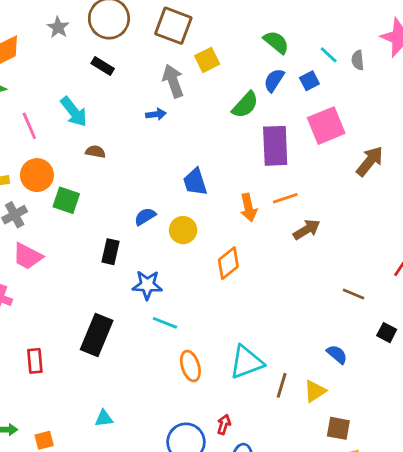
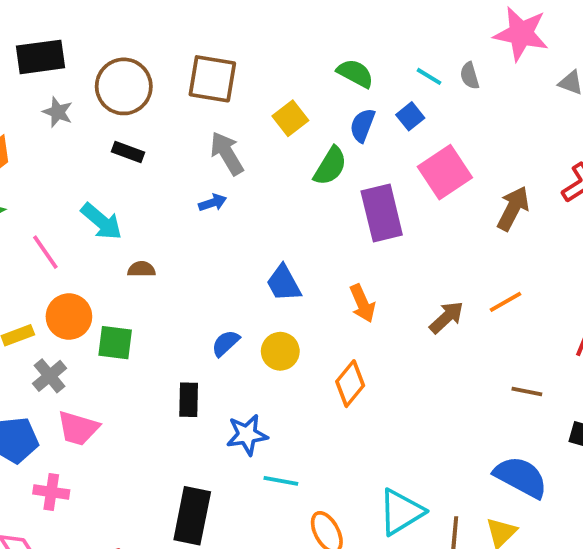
yellow square: (207, 60) -> (290, 118), moved
orange line: (285, 198) -> (506, 302), moved
blue semicircle: (337, 354) -> (521, 477), size x1.8

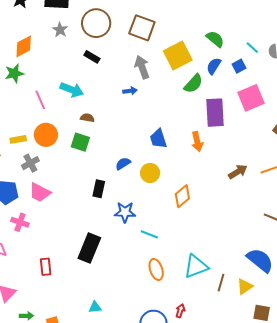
yellow square: (290, 118) -> (178, 55), size x1.6
cyan arrow: (102, 221) -> (72, 90), turned -30
orange arrow: (362, 303) -> (197, 142), moved
green square: (115, 343) -> (80, 142), moved
cyan line: (281, 481) -> (149, 234), moved

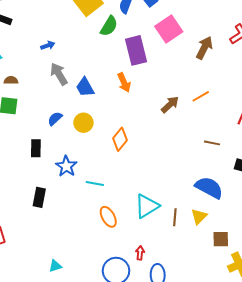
gray arrow: (142, 67) -> (59, 74), moved
blue star: (125, 212) -> (66, 166), turned -30
black rectangle: (89, 248) -> (39, 197), moved, size x0.7

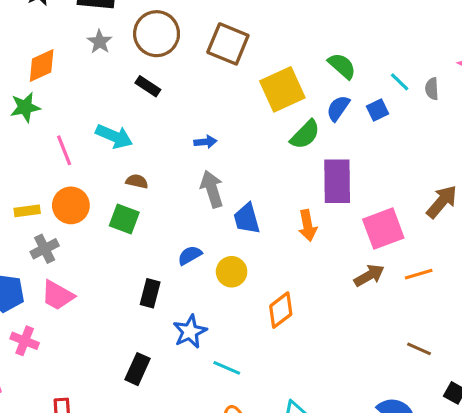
pink square: (169, 29) -> (383, 229), moved

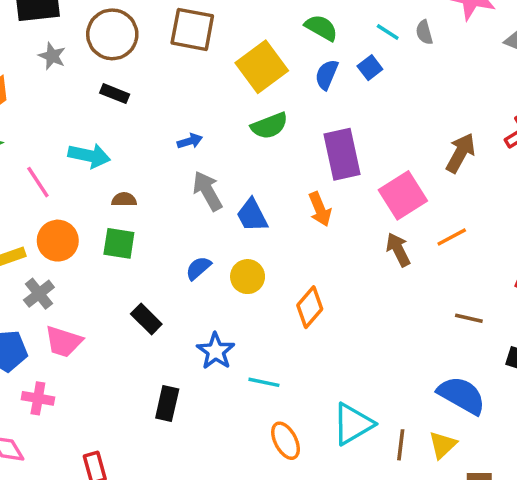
green semicircle: (305, 135) -> (269, 126), moved, turned 36
brown arrow: (369, 275) -> (398, 250), turned -76
black rectangle: (150, 293) -> (146, 319), moved, turned -48

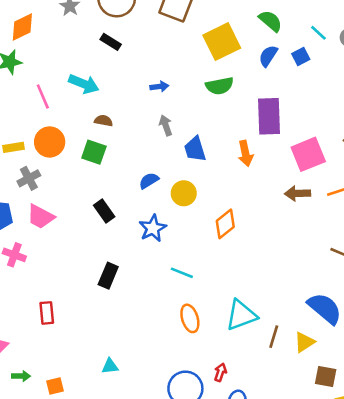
gray arrow: (207, 191) -> (166, 125), size x0.7
brown arrow: (398, 250) -> (298, 193), turned -75
blue star: (216, 351) -> (153, 228), moved

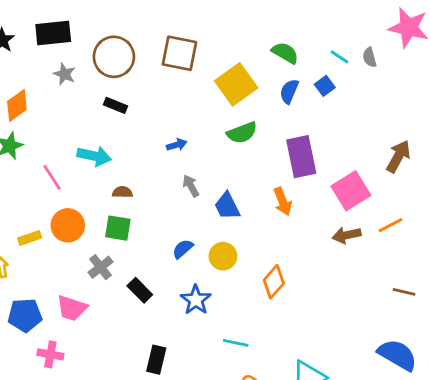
gray cross: (29, 178) -> (101, 267), moved

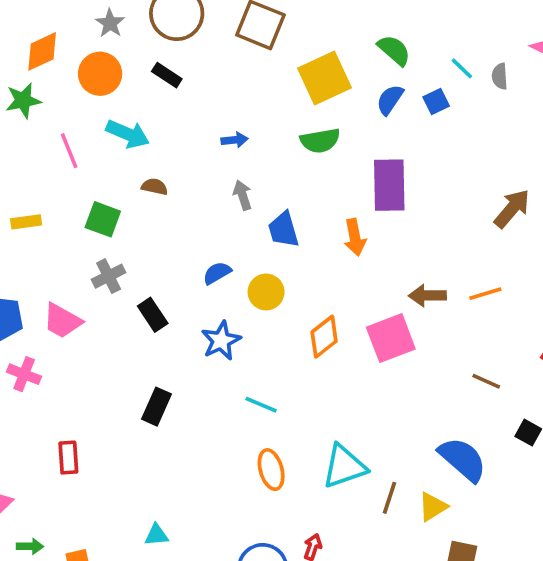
pink square: (351, 191) -> (391, 338), moved
orange circle: (68, 225) -> (100, 74), moved
green square: (118, 228) -> (103, 219), moved

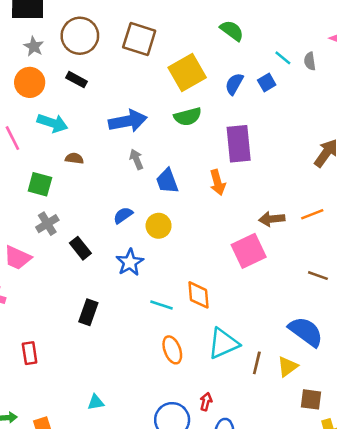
green semicircle: (394, 50) -> (232, 31), moved
blue arrow: (235, 140) -> (128, 121), size x2.0
orange diamond: (324, 337) -> (199, 295), moved, turned -52

